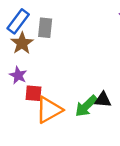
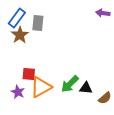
purple star: (18, 75) -> (18, 92), moved
black triangle: (103, 100) -> (86, 88), moved

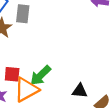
green arrow: (70, 84) -> (41, 75), moved

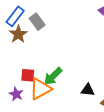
gray rectangle: (23, 14) -> (37, 22), turned -42

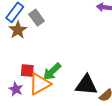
black triangle: (88, 90) -> (86, 85), size x1.6

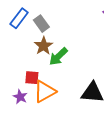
brown star: (18, 30) -> (44, 46), moved
green arrow: (52, 72) -> (58, 56), moved

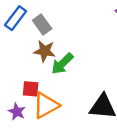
brown star: (44, 46) -> (45, 51), turned -30

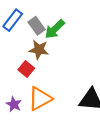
green arrow: (62, 64) -> (55, 29), moved
red square: (31, 89) -> (26, 69), moved, turned 35

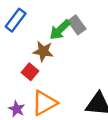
gray rectangle: (37, 26) -> (77, 25), moved

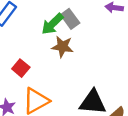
brown star: (43, 51) -> (62, 47), moved

